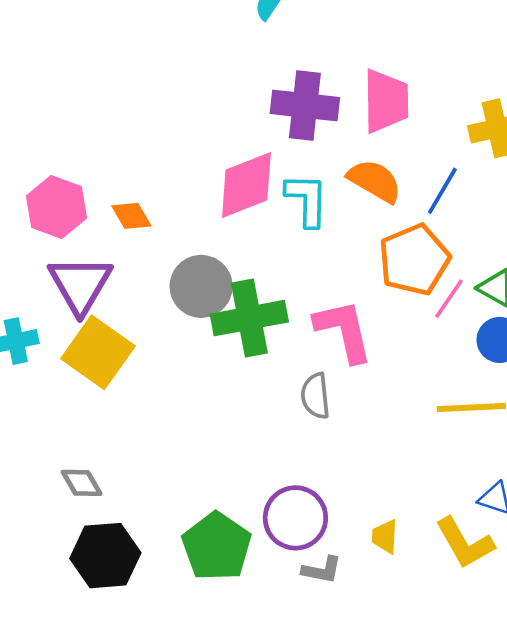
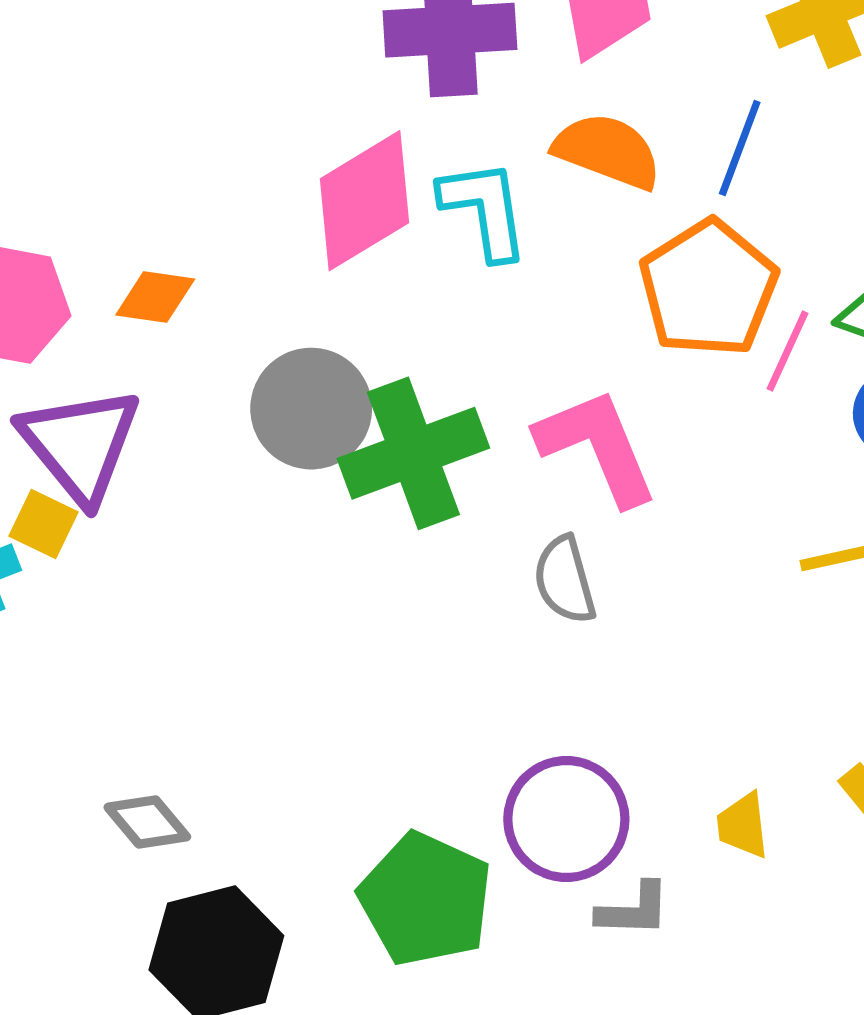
orange diamond: (131, 216) -> (155, 297), turned -42
yellow square: (98, 352) -> (43, 524), moved, size x0.5

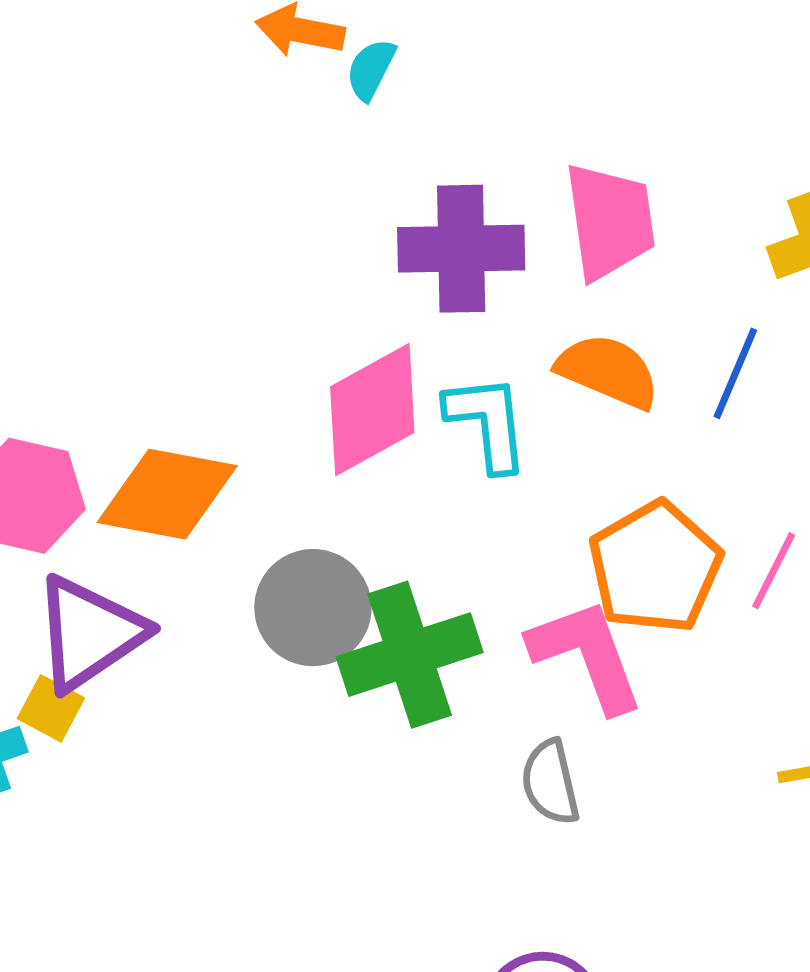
orange pentagon: (708, 288) -> (655, 567), moved
orange diamond: (155, 297) -> (167, 494), size x1.8
purple triangle: (80, 444) -> (89, 633), turned 33

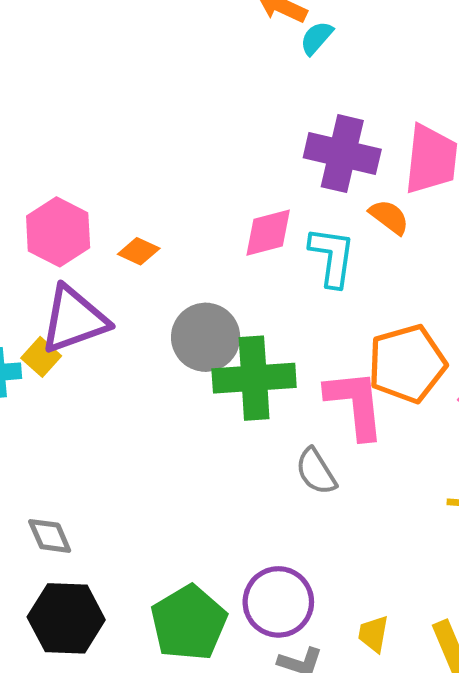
orange semicircle: (608, 371) -> (389, 217), moved, size x0.7
pink diamond: (372, 410) -> (268, 233), size x0.7
orange diamond: (167, 494) -> (139, 251), size x0.5
gray semicircle: (550, 782) -> (316, 471), turned -33

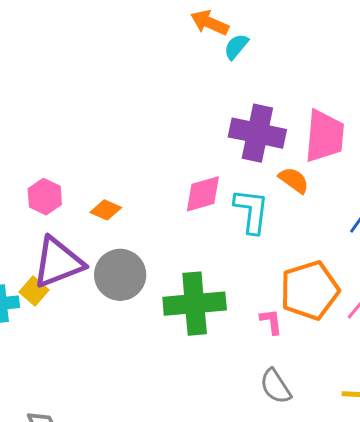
pink hexagon: (58, 232) -> (45, 197), size x0.7
gray circle: (206, 337) -> (120, 275), moved
pink L-shape: (355, 404) -> (271, 322), size x0.5
gray semicircle: (316, 471) -> (275, 386), moved

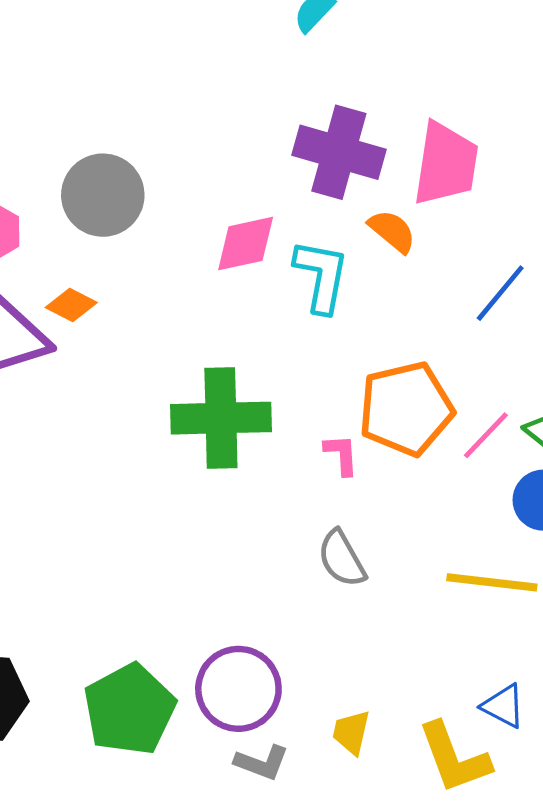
orange diamond: (106, 210) -> (71, 305), moved
gray circle: (120, 275) -> (103, 195), moved

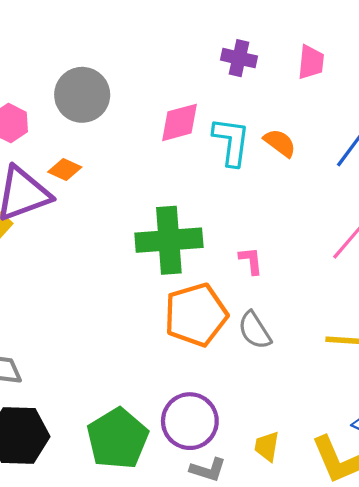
purple cross: (339, 152) -> (239, 58), size x0.6
pink trapezoid: (446, 164) -> (311, 62), size x0.6
orange semicircle: (392, 231) -> (280, 143), moved
orange pentagon: (406, 409) -> (196, 315), moved

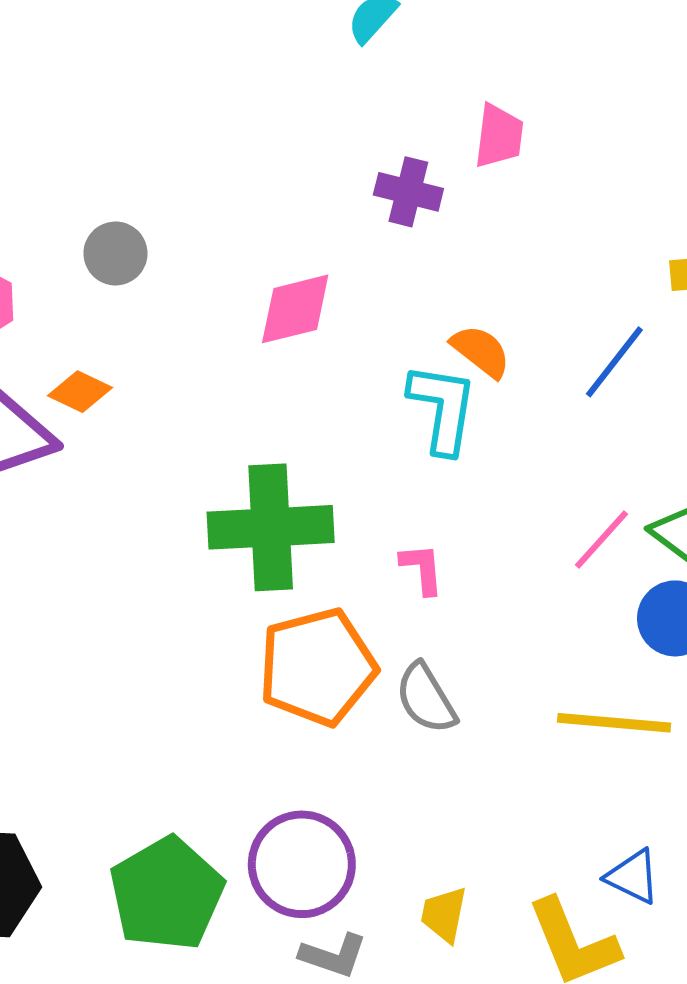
pink trapezoid: (311, 62) -> (499, 136), moved
gray circle: (82, 95) -> (115, 253), size x0.6
cyan L-shape: (231, 142) -> (443, 408), moved

